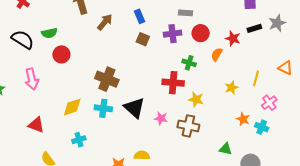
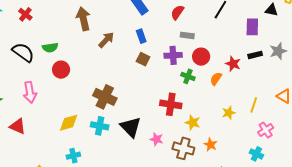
green cross: (189, 63) -> (188, 76), moved
orange star: (243, 119) -> (210, 145), moved
red triangle: (36, 125) -> (18, 126), moved

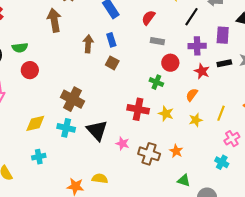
brown arrow: (106, 40) -> (88, 44), moved, turned -42
purple cross: (173, 55) -> (197, 46), moved
orange semicircle: (216, 79) -> (192, 95), moved
yellow star: (193, 122) -> (166, 114), moved

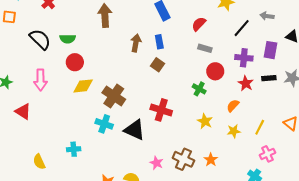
red cross: (138, 109) -> (161, 110), moved
yellow diamond: (35, 123) -> (83, 86), moved
black triangle: (97, 130) -> (135, 130), turned -30
pink star: (122, 144) -> (156, 163), moved

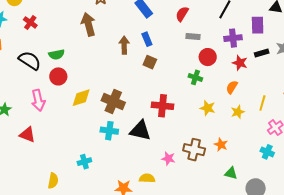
red circle: (75, 62) -> (58, 76), moved
yellow semicircle: (39, 162) -> (53, 181), turned -133

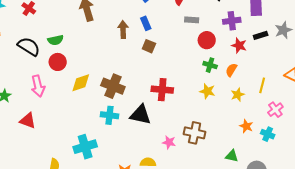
green cross: (195, 77) -> (210, 65), moved
orange star: (221, 145) -> (246, 126), moved
cyan cross: (84, 162) -> (85, 147), size x1.6

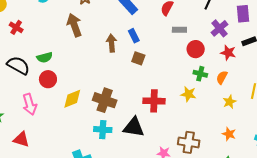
purple cross: (232, 21) -> (220, 28), turned -30
yellow star: (207, 91) -> (188, 94), moved
orange star: (246, 126) -> (229, 134), moved

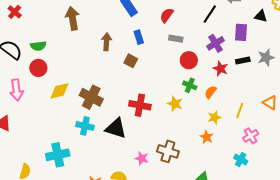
blue rectangle: (134, 36) -> (139, 37), moved
orange star: (229, 134) -> (207, 137), moved

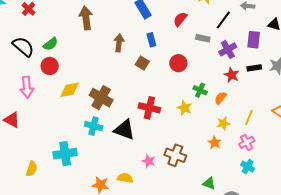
gray rectangle: (176, 39) -> (203, 38), moved
green semicircle: (38, 46) -> (51, 44), turned -35
red circle: (189, 60) -> (178, 63), moved
pink cross: (251, 136) -> (247, 142), moved

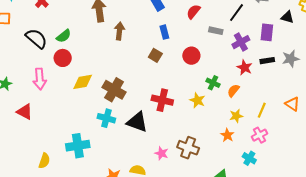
brown arrow: (119, 43) -> (119, 31), moved
cyan cross: (248, 167) -> (249, 158), moved

